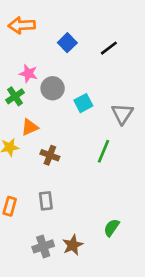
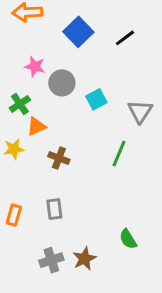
blue square: (67, 43) -> (78, 32), size x1.4
green cross: (15, 96) -> (20, 104), moved
green semicircle: (112, 228) -> (128, 239), turned -66

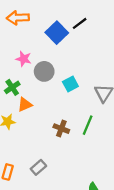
black line: (125, 38) -> (80, 23), moved
brown cross: (59, 158) -> (61, 129), moved
gray rectangle: (54, 209) -> (38, 167), turned 56

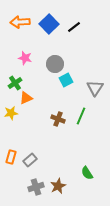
blue square: (57, 33) -> (49, 24), moved
gray circle: (44, 71) -> (55, 64), moved
gray rectangle: (38, 167) -> (30, 160), moved

